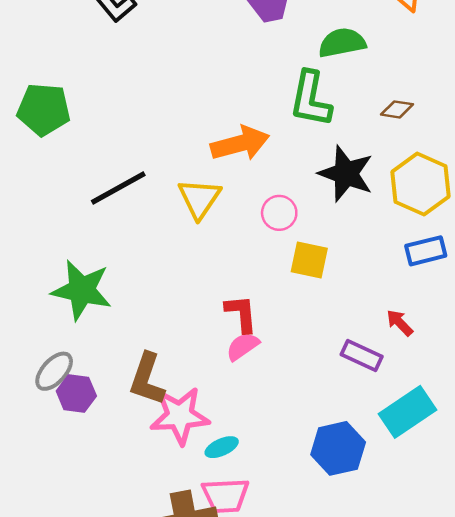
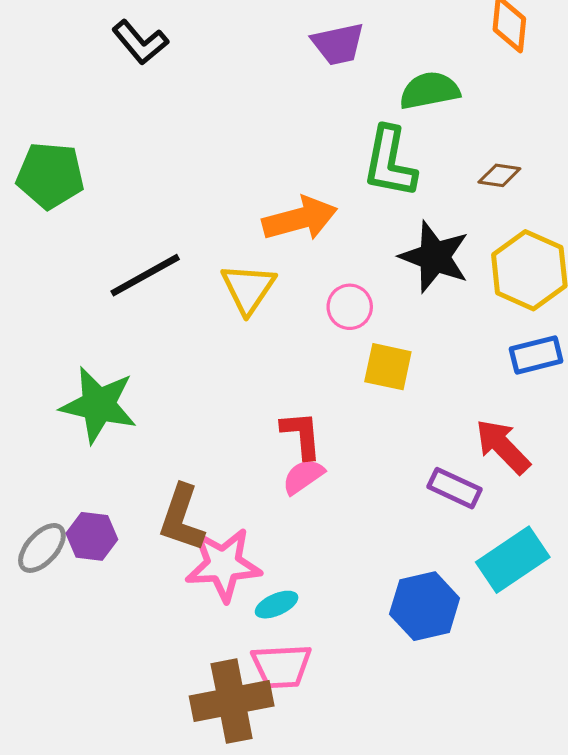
red arrow: (400, 323) -> (503, 447), size x1.6
gray ellipse: (54, 371) -> (42, 548), moved

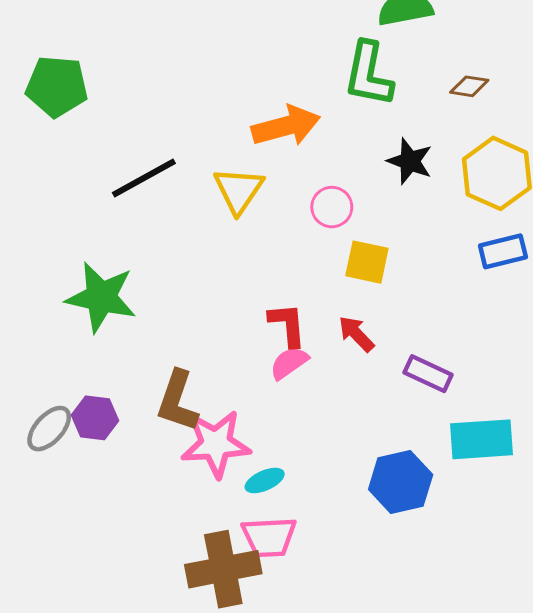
black star: (435, 257) -> (410, 161), size x0.7
red arrow: (503, 447) -> (356, 334), moved, size x0.7
cyan rectangle: (513, 560) -> (482, 439), turned 30

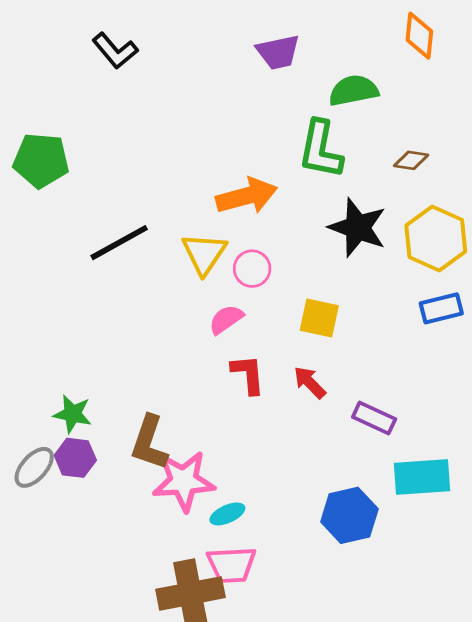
black star: (410, 161) -> (358, 228), size x1.4
pink circle: (332, 207) -> (252, 269), moved
green star: (101, 297) -> (73, 414), moved, size x0.6
pink semicircle: (289, 363) -> (226, 319), moved

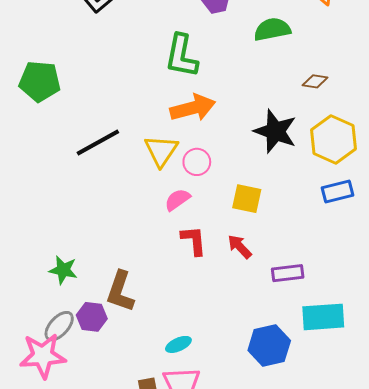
green L-shape: (321, 149) -> (182, 56), moved
purple rectangle: (374, 418) -> (288, 273), turned -32
purple hexagon: (75, 458) -> (92, 317), moved
gray ellipse: (34, 467) -> (59, 326), moved
pink star: (184, 481) -> (43, 356), moved

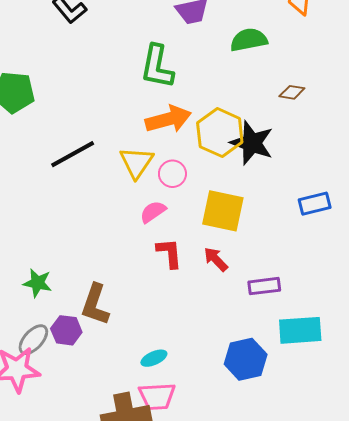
yellow hexagon: (333, 139) -> (220, 133), moved
yellow square: (247, 199) -> (223, 211), size x1.4

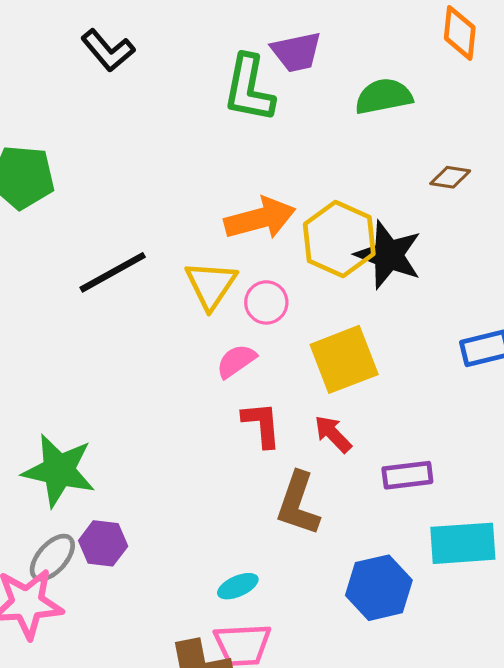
green L-shape: (157, 67) -> (249, 88), moved
yellow square: (223, 211) -> (344, 359), turned -33
green star: (38, 283) -> (59, 470), size x1.6
brown L-shape: (95, 305) -> (298, 504), moved

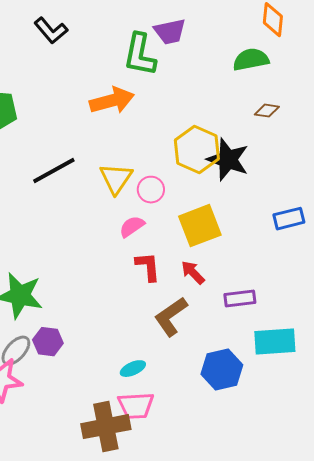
green semicircle: (384, 96) -> (251, 60), moved
orange arrow: (260, 218) -> (112, 101), moved
brown L-shape: (298, 504) -> (171, 317), turned 36

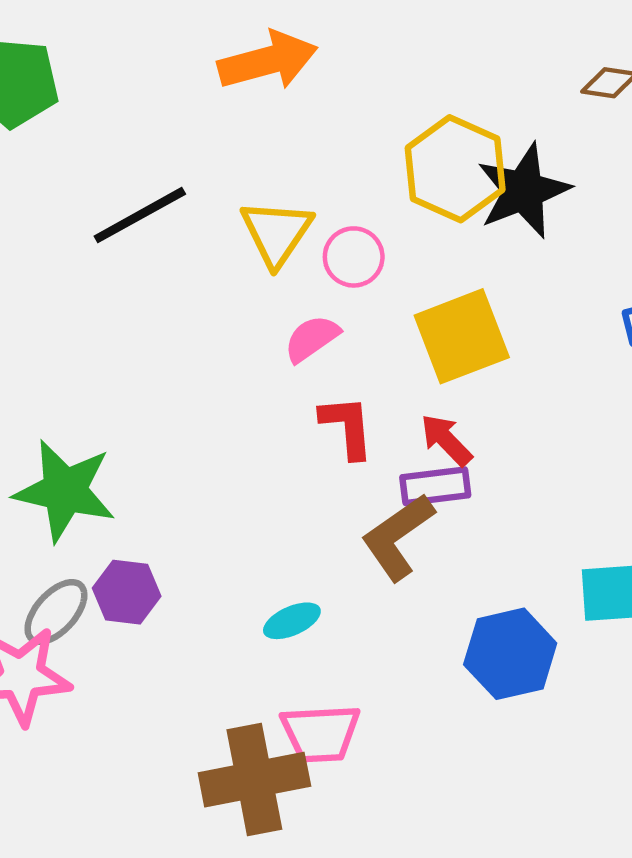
black star: (228, 160) -> (523, 191), turned 30
purple rectangle: (240, 299) -> (435, 486), moved
cyan ellipse: (133, 369) -> (292, 621), moved

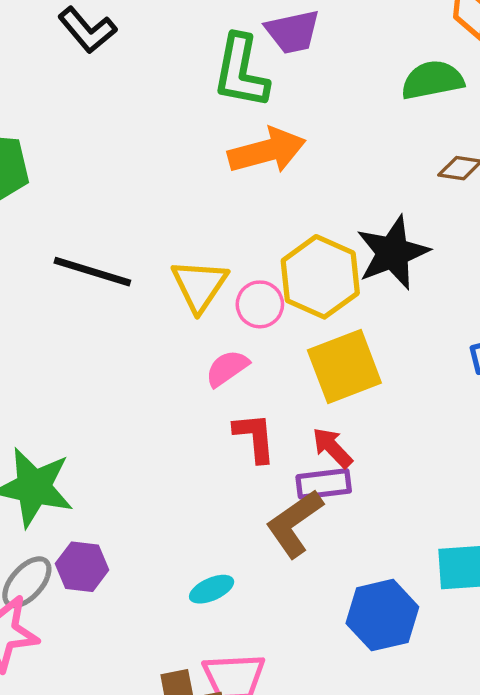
orange arrow: (268, 61) -> (267, 151), moved
yellow hexagon: (455, 169) -> (320, 277), moved
black line: (140, 215) -> (92, 272), turned 46

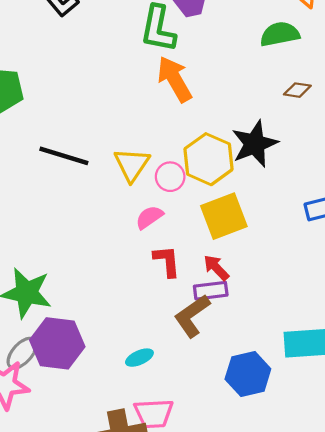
orange arrow: (267, 151) -> (175, 79), turned -105
purple hexagon: (82, 567) -> (57, 343), size x1.6

